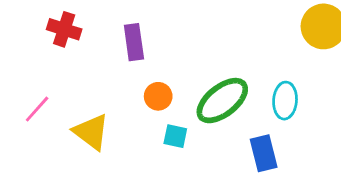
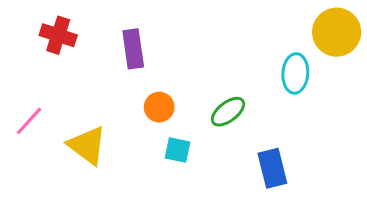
green ellipse: (222, 101) -> (228, 112), size x0.6
cyan ellipse: (285, 101) -> (295, 73), moved

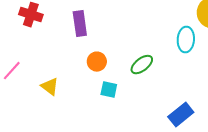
yellow triangle: (87, 145) -> (50, 87), size x0.7
blue rectangle: (272, 168) -> (181, 115), moved, turned 65

